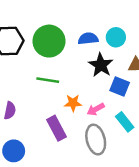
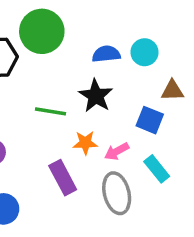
green circle: (49, 41) -> (42, 31), moved
black star: (101, 65) -> (96, 96), moved

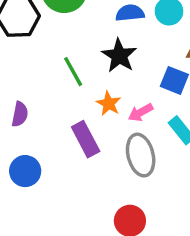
green line: (51, 111) -> (73, 72), turned 52
orange star: (85, 143) -> (109, 104), turned 30

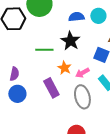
green line: (73, 72) -> (44, 50), turned -60
blue circle: (25, 171) -> (17, 94), moved

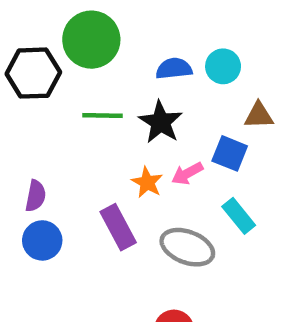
green line: (44, 50) -> (103, 115), moved
pink arrow: (82, 73) -> (187, 174), moved
gray ellipse: (82, 97) -> (187, 247), turned -55

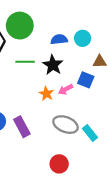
cyan rectangle: (239, 216) -> (90, 133), moved
purple rectangle: (118, 227) -> (22, 127), moved

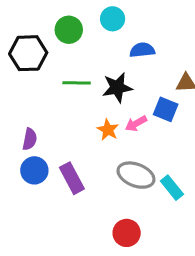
green circle: (20, 26) -> (69, 30), size x0.7
cyan circle: (83, 38) -> (113, 19), moved
blue semicircle: (59, 39) -> (142, 50), moved
black star: (53, 65) -> (117, 88), turned 30

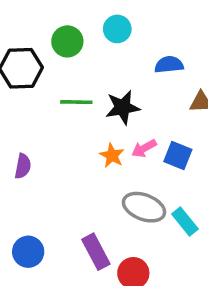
blue semicircle: (142, 50) -> (169, 65), moved
blue square: (166, 109) -> (178, 155), moved
blue circle: (34, 170) -> (28, 252), moved
purple rectangle: (72, 178) -> (96, 252), moved

